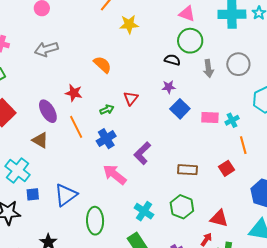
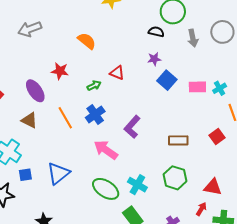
red triangle: (131, 98) -> (117, 73), turned -42
orange line: (76, 127) -> (65, 118), moved
green ellipse: (95, 221) -> (106, 189), moved, turned -52

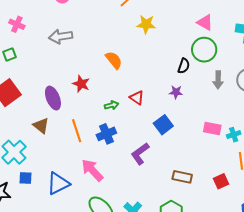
black semicircle: (156, 32) -> (184, 66), turned 84
blue square: (167, 80) -> (163, 125), moved
pink arrow: (106, 150) -> (92, 170), moved

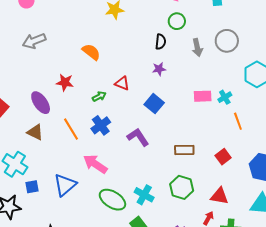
green circle: (204, 50) -> (177, 21), size x0.7
purple L-shape: (140, 154) -> (138, 137), turned 105
red square: (221, 181) -> (223, 157), moved

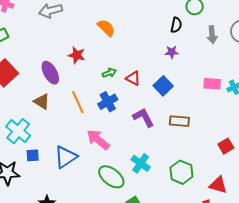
red triangle: (122, 83) -> (133, 78), moved
brown rectangle: (184, 150) -> (179, 121), moved
cyan cross: (144, 195) -> (141, 163), moved

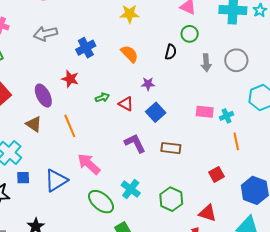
orange semicircle: (106, 28) -> (130, 54), moved
purple star: (172, 52) -> (148, 84), moved
blue cross: (108, 102) -> (86, 48), moved

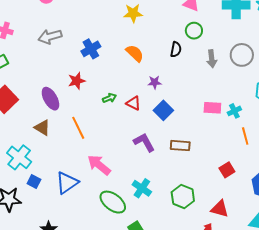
red star: (70, 79) -> (77, 81), turned -30
blue square: (23, 178) -> (34, 182), turned 32

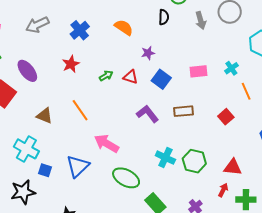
purple ellipse: (50, 99) -> (27, 71), moved
pink rectangle: (212, 108) -> (198, 71), moved
red square: (227, 170) -> (226, 117), moved
cyan cross: (142, 188) -> (165, 158), moved

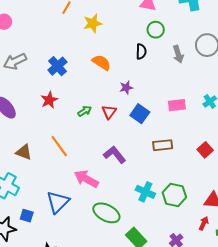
red triangle: (131, 77) -> (109, 112), turned 49
purple L-shape: (147, 114) -> (115, 155), moved
blue square: (45, 170) -> (27, 216), moved

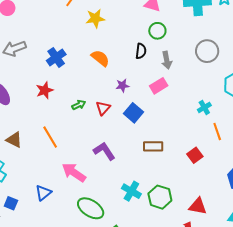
gray arrow: (178, 54) -> (167, 60), moved
pink rectangle: (177, 105) -> (159, 86), moved, turned -30
blue triangle: (58, 202) -> (43, 193), size x0.7

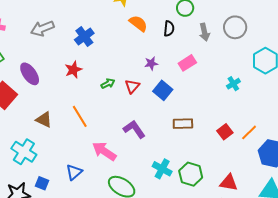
orange semicircle: (100, 58) -> (138, 23), moved
gray arrow: (167, 60) -> (204, 32), moved
orange line: (217, 132) -> (249, 132), moved, turned 66

